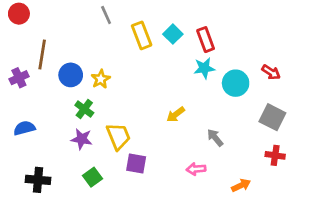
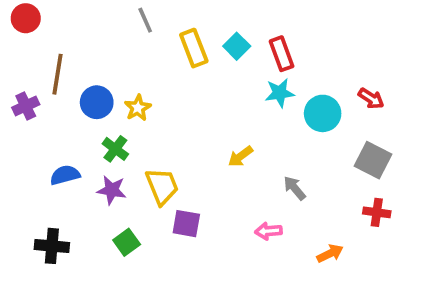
blue semicircle: (24, 128) -> (65, 175), moved

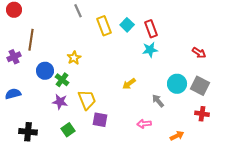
blue circle: (97, 102) -> (45, 71), moved
cyan circle: (323, 113) -> (177, 84), moved
blue semicircle: (65, 175) -> (13, 94), moved

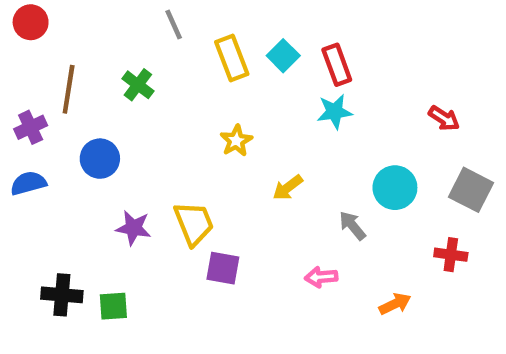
yellow star: (74, 58) -> (236, 141), moved
green cross: (62, 80) -> (138, 85), moved
gray square: (200, 86) -> (471, 190), moved
blue semicircle: (13, 94) -> (28, 183), moved
green square: (68, 130) -> (113, 306), moved, turned 32

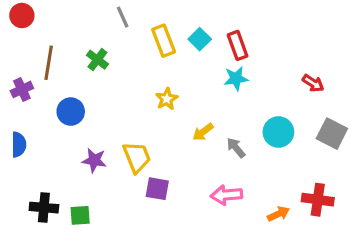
blue semicircle: (28, 183) -> (19, 145), moved, turned 105
gray arrow: (352, 226) -> (236, 148), moved
red cross: (451, 255) -> (318, 200), moved, size x1.4
pink arrow: (321, 277) -> (227, 195), size x1.4

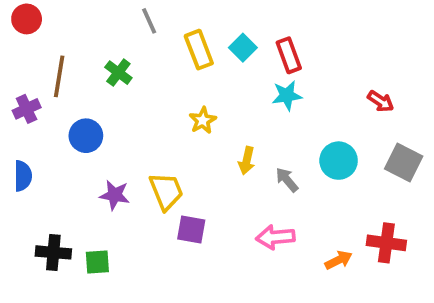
yellow arrow: (203, 132) -> (247, 161), turned -40

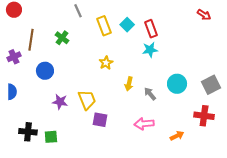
red arrow: (381, 101) -> (204, 15), moved
gray square: (404, 163) -> (211, 85), turned 36
red cross: (386, 243) -> (204, 116), moved

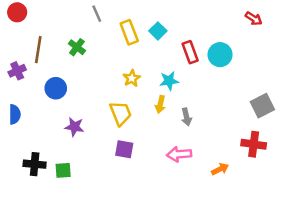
red rectangle: (151, 29) -> (190, 52), moved
cyan star: (150, 50) -> (169, 81), moved
cyan circle: (177, 84) -> (220, 55), moved
gray arrow: (150, 94) -> (186, 117), turned -152
yellow trapezoid: (87, 100) -> (120, 113), moved

